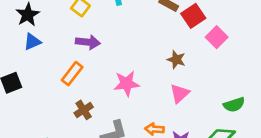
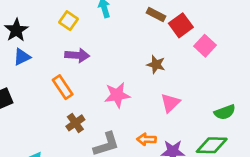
brown star: (176, 60) -> (156, 65), moved
orange rectangle: (72, 74) -> (63, 87), turned -70

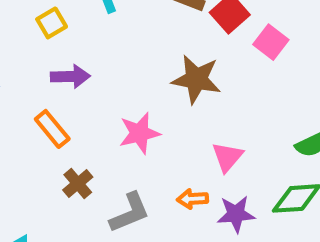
yellow square: (68, 21) -> (52, 23), turned 30
brown star: (156, 65) -> (196, 79), size x1.6
pink triangle: (170, 103) -> (227, 157), moved

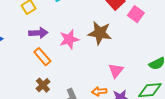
orange rectangle: (52, 129) -> (42, 57), moved
pink star: (139, 133) -> (69, 39), moved

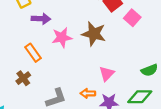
purple arrow: (38, 33) -> (41, 19), moved
brown cross: (43, 85) -> (23, 78), moved

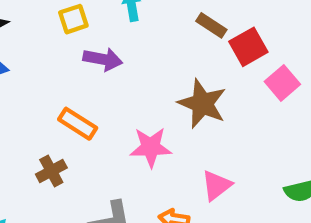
pink star: (62, 37) -> (151, 147), moved
orange rectangle: (33, 53) -> (78, 124), turned -30

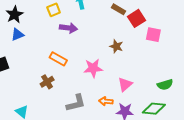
pink square: (282, 83) -> (153, 35), turned -35
brown star: (202, 104) -> (116, 46), size x0.6

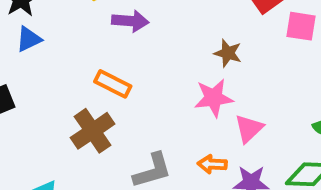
pink star: (93, 68) -> (214, 98), moved
brown cross: (47, 82) -> (93, 131), size x1.5

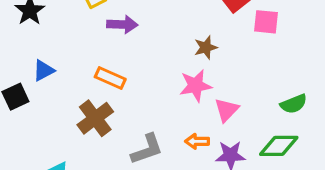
blue triangle: (29, 39) -> (44, 70), moved
brown star: (228, 53) -> (206, 47), turned -30

